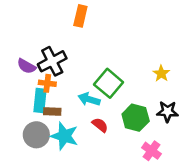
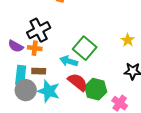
purple semicircle: (26, 66) -> (16, 46), moved
cyan rectangle: (40, 100) -> (21, 75), moved
green hexagon: (136, 118) -> (96, 89), moved
red semicircle: (100, 125) -> (78, 82), size x1.5

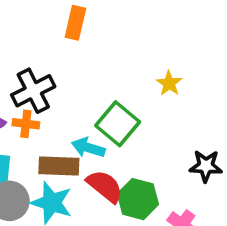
yellow star: (128, 40) -> (169, 83), moved
brown rectangle: (39, 71) -> (59, 166), moved, size x1.5

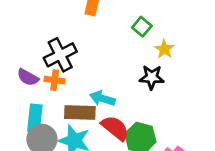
green square: (118, 124) -> (142, 27), moved, size x0.6
black star: (206, 166) -> (152, 77), moved

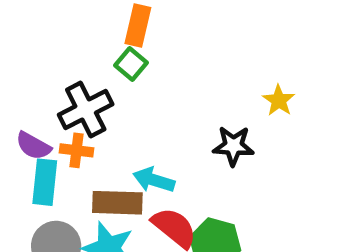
green square: (142, 27) -> (131, 64), moved
yellow star: (164, 49) -> (279, 100), moved
cyan rectangle: (35, 118) -> (45, 182), moved

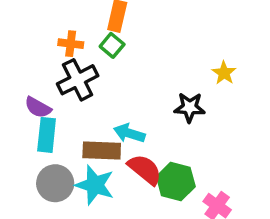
orange cross: (77, 150) -> (71, 44), moved

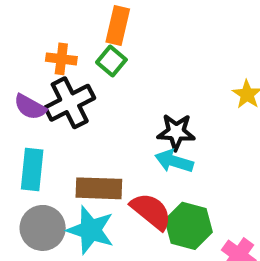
purple semicircle: (38, 107) -> (30, 107), moved
black star: (190, 107) -> (176, 132), moved
cyan arrow: (129, 133) -> (174, 161), moved

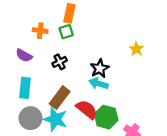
green square: (111, 61) -> (66, 32), turned 32
black cross: (70, 103) -> (60, 62), moved, size x0.6
black star: (176, 132) -> (100, 68), turned -30
brown rectangle: (99, 188) -> (60, 98), turned -55

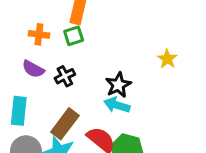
purple semicircle: (24, 55) -> (33, 69), moved

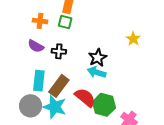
green square: (74, 36) -> (65, 22), turned 32
black cross: (65, 76) -> (59, 51), turned 32
cyan rectangle: (19, 111) -> (39, 81), moved

